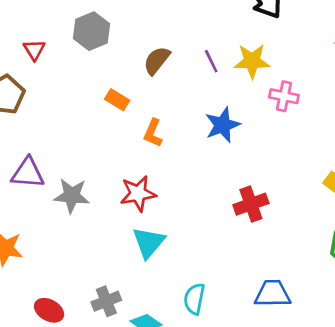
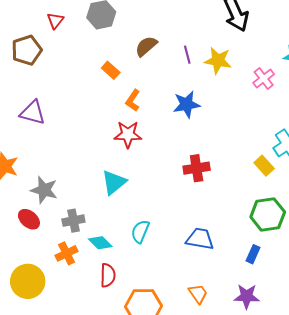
pink cross: (284, 96) -> (264, 79), moved, turned 30
red star: (138, 194) -> (128, 134), moved
gray star: (72, 196) -> (44, 190), moved

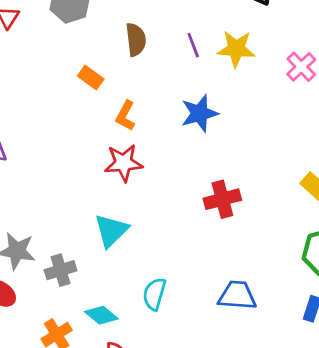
brown semicircle: (146, 46) -> (136, 40), turned 130
gray cross: (73, 221) -> (61, 270), moved

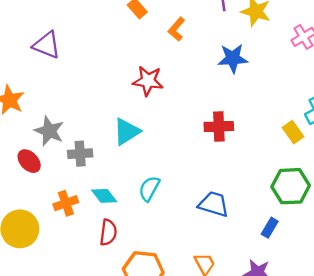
blue star: (199, 113) -> (233, 58), moved
orange L-shape: (125, 116) -> (177, 29), moved

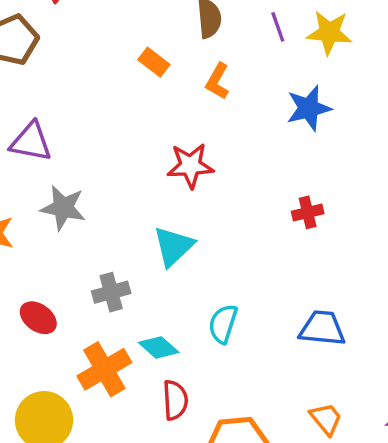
red cross: (219, 126) -> (308, 212), size x0.7
gray star: (49, 131) -> (63, 208), moved
orange cross: (66, 203) -> (104, 369), size x1.4

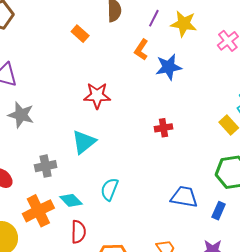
purple line: (278, 27) -> (154, 18), turned 42
orange L-shape: (217, 81) -> (141, 50), moved
blue trapezoid: (322, 328) -> (184, 197), moved

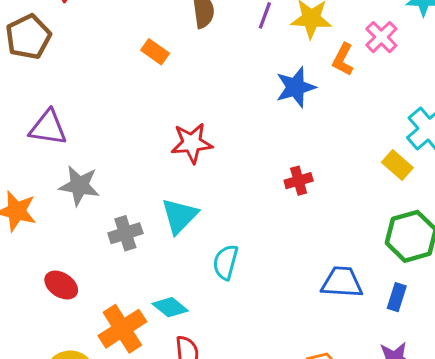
orange L-shape: (141, 50) -> (343, 60), moved
gray cross: (46, 166) -> (125, 233), moved
cyan semicircle: (109, 189) -> (226, 262), moved

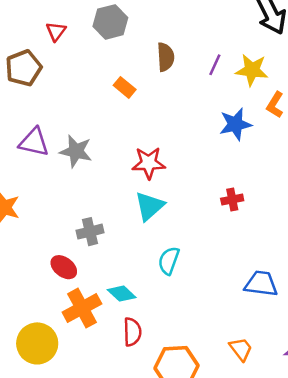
gray star: (79, 186) -> (76, 151), moved
cyan triangle: (180, 216) -> (149, 206), moved
red ellipse: (61, 285) -> (64, 267), moved

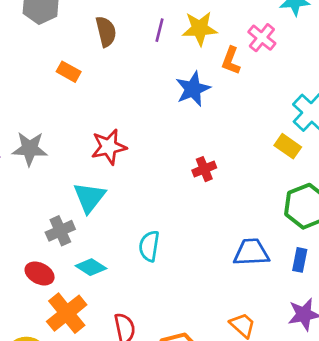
cyan triangle: (149, 206) -> (89, 197), moved
cyan diamond: (122, 294) -> (91, 267), moved

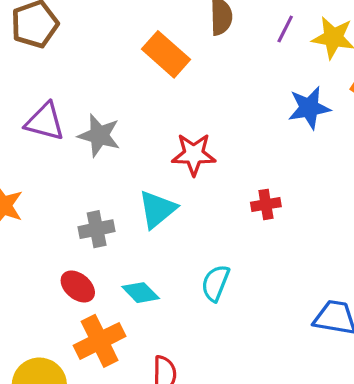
orange rectangle: (69, 72) -> (166, 54), size x1.6
red cross: (204, 169) -> (266, 204), moved
gray cross: (60, 231) -> (97, 229), moved

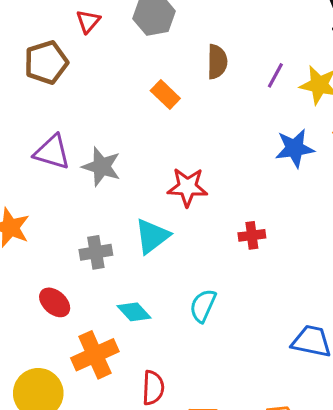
orange rectangle: (166, 54) -> (165, 95), size x0.7
red ellipse: (78, 287) -> (55, 302), moved

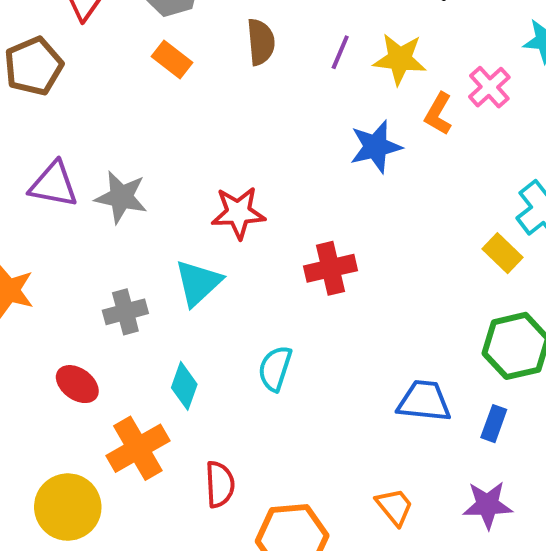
orange rectangle: (165, 95) -> (172, 59), moved
red cross: (252, 235) -> (330, 268), size x1.4
cyan diamond: (134, 312) -> (184, 386), turned 68

